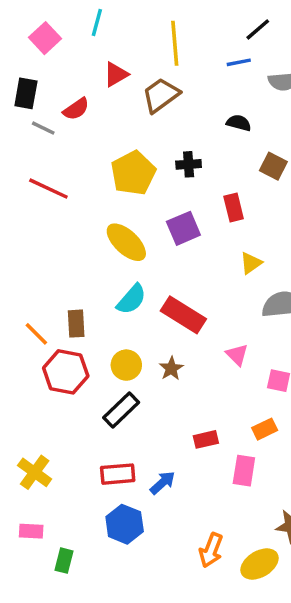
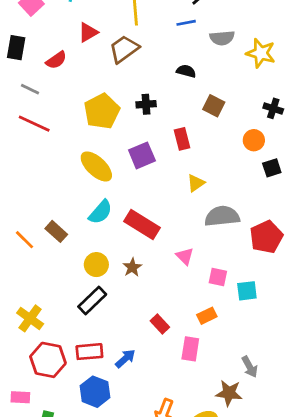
gray line: (43, 128) -> (30, 89), moved
brown rectangle: (76, 324) -> (56, 231), turned -45
red hexagon: (66, 372) -> (48, 360), moved
red rectangle: (206, 439) -> (160, 324), turned 60
yellow cross: (35, 472) -> (30, 318), moved

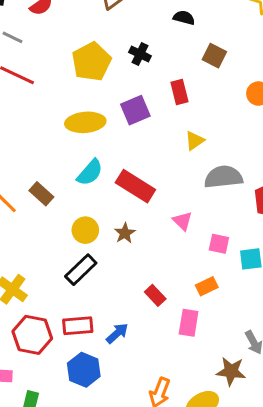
black cross: (146, 104) -> (140, 54), turned 30
yellow ellipse: (96, 166) -> (85, 122), turned -48

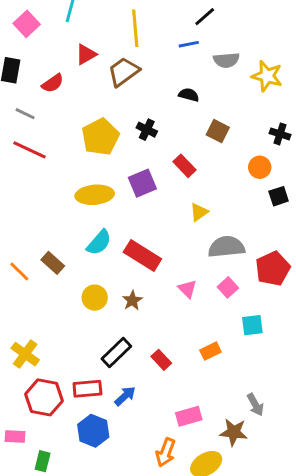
red rectangle: (179, 92) -> (184, 166), turned -30
pink square: (219, 244) -> (228, 287), moved, turned 36
black rectangle: (81, 270) -> (116, 353), moved
pink rectangle: (189, 323) -> (189, 416), moved, turned 65

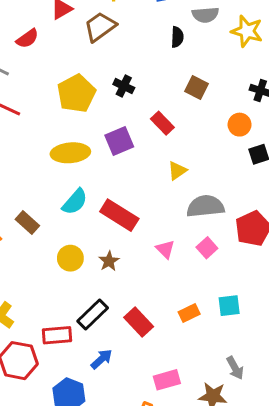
black semicircle: (189, 95) -> (177, 37), moved, turned 78
cyan square: (252, 325) -> (229, 306), moved
red rectangle: (161, 360) -> (139, 322), size x1.4
red rectangle: (87, 389) -> (57, 335), moved

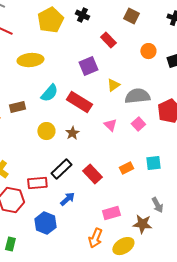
orange circle: (240, 125) -> (148, 51), moved
purple square: (119, 141) -> (88, 66), moved
yellow ellipse: (70, 153) -> (30, 60), moved
yellow triangle: (177, 171) -> (113, 85), moved
brown rectangle: (27, 223) -> (17, 107), turned -56

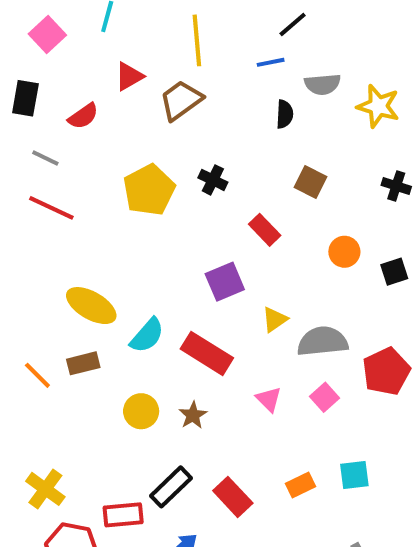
yellow ellipse: (30, 60) -> (91, 306), moved, turned 35

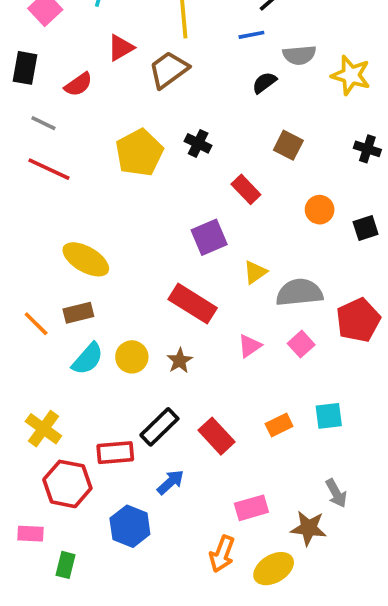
black semicircle: (285, 114) -> (264, 83), turned -130
cyan semicircle: (147, 335) -> (88, 359), moved
pink triangle: (269, 399) -> (250, 346), turned 40

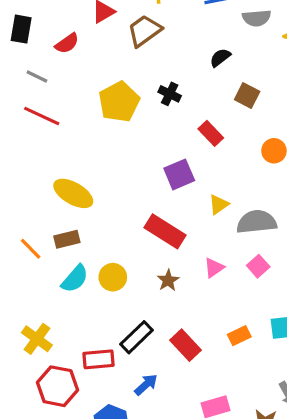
black semicircle: (264, 83) -> (220, 58), moved
brown star: (180, 361) -> (168, 280), moved

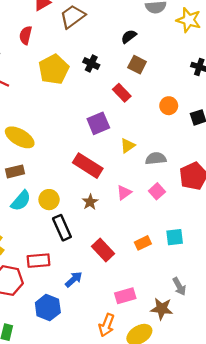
red semicircle: (67, 43) -> (26, 35), moved, turned 138
brown square: (247, 95) -> (137, 65), moved
gray semicircle: (257, 222) -> (156, 158), size x0.7
black rectangle: (136, 337) -> (62, 228), moved, turned -70

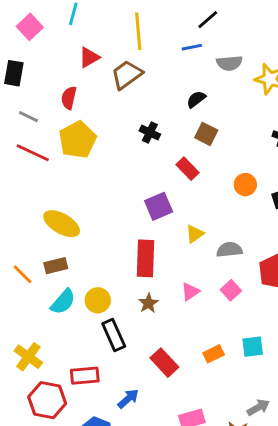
yellow pentagon: (54, 69) -> (78, 140), moved
red rectangle: (88, 166) -> (146, 258), turned 60
gray arrow: (179, 286) -> (258, 407), turned -90

